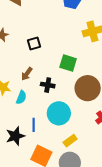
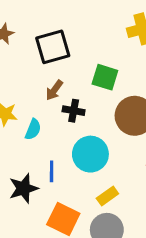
black square: (34, 43) -> (53, 47), size x1.6
brown arrow: (27, 74) -> (54, 90), moved

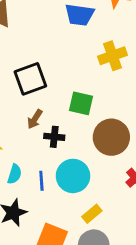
cyan semicircle: (33, 129) -> (14, 174), moved
blue line: (52, 171) -> (41, 181), moved

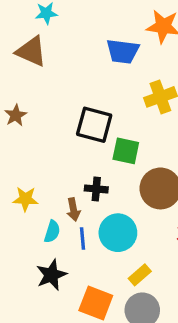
black square: (30, 79) -> (94, 125), moved, turned 36
brown arrow: (35, 119) -> (73, 209), moved, turned -42

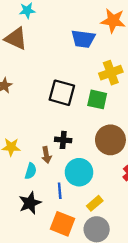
green square: (126, 151) -> (97, 99), moved
blue line: (83, 238) -> (60, 191), moved

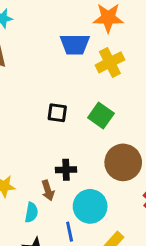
yellow cross: (111, 73) -> (110, 62), moved
black square: (62, 93) -> (57, 113), size x0.6
green square: (97, 99) -> (101, 115), turned 30

